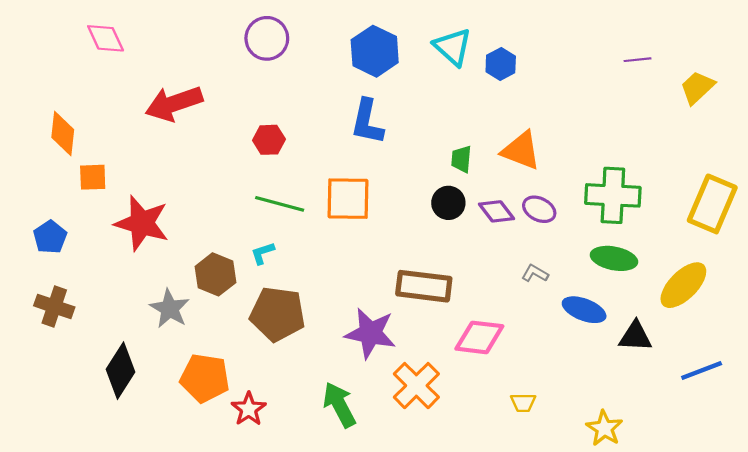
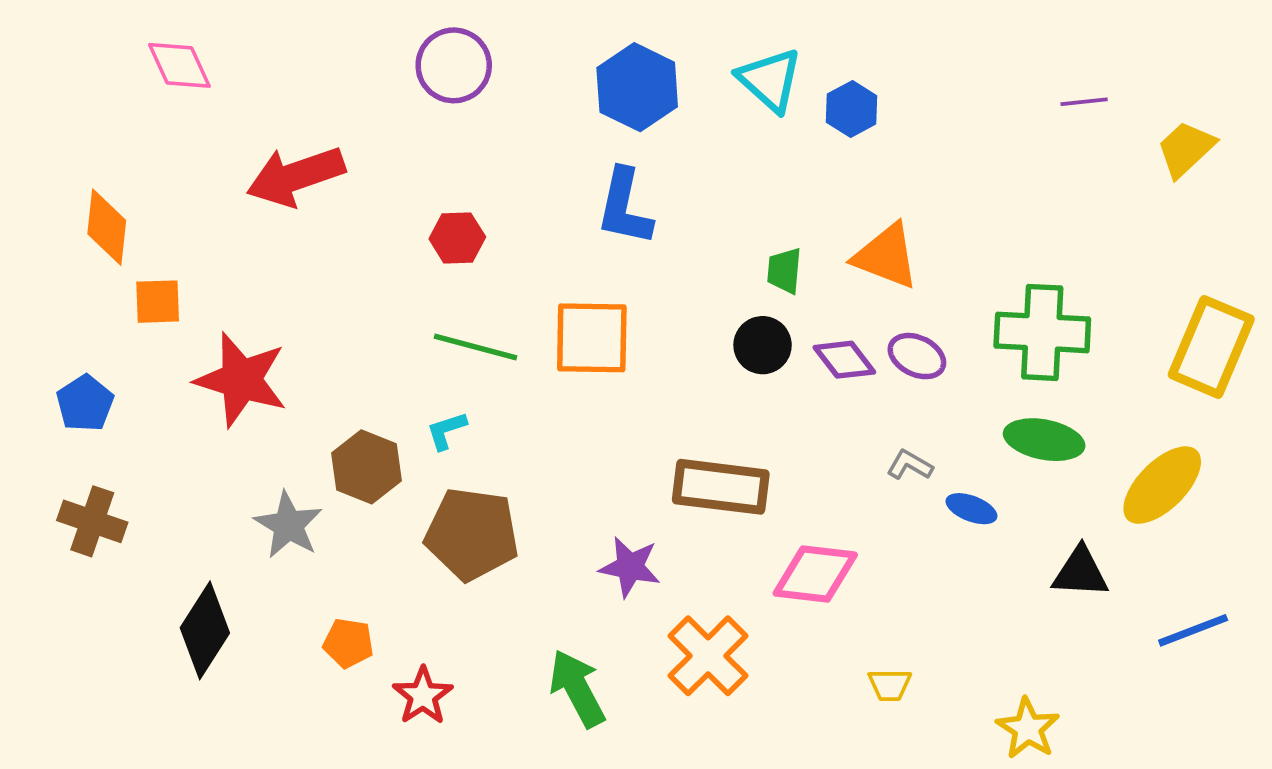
blue ellipse: (584, 310) -> (971, 509), moved, size x0.7
purple star: (370, 333) -> (630, 567), size x0.7
orange pentagon: (205, 378) -> (348, 643), size x0.6

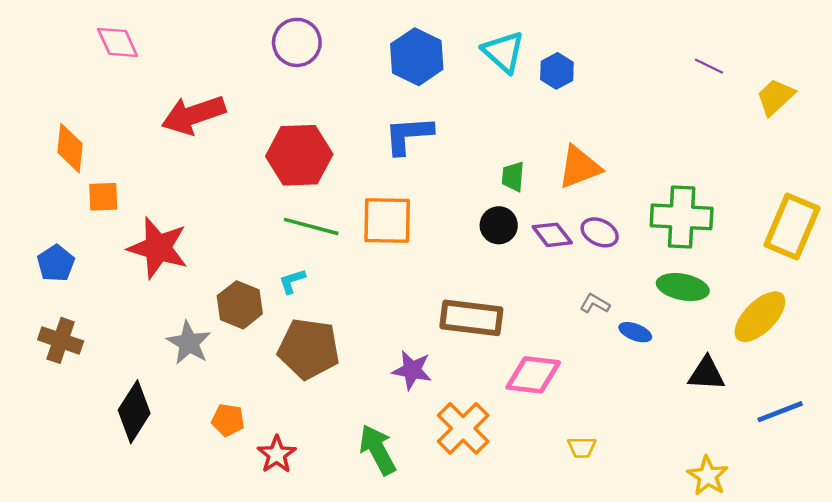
purple line: (1084, 102) -> (709, 66), turned 32
blue L-shape: (624, 207) -> (408, 135), turned 74
red hexagon: (457, 238) -> (299, 155), size x1.8
orange triangle: (886, 256) -> (579, 167), turned -42
yellow star: (1028, 728) -> (708, 476), moved

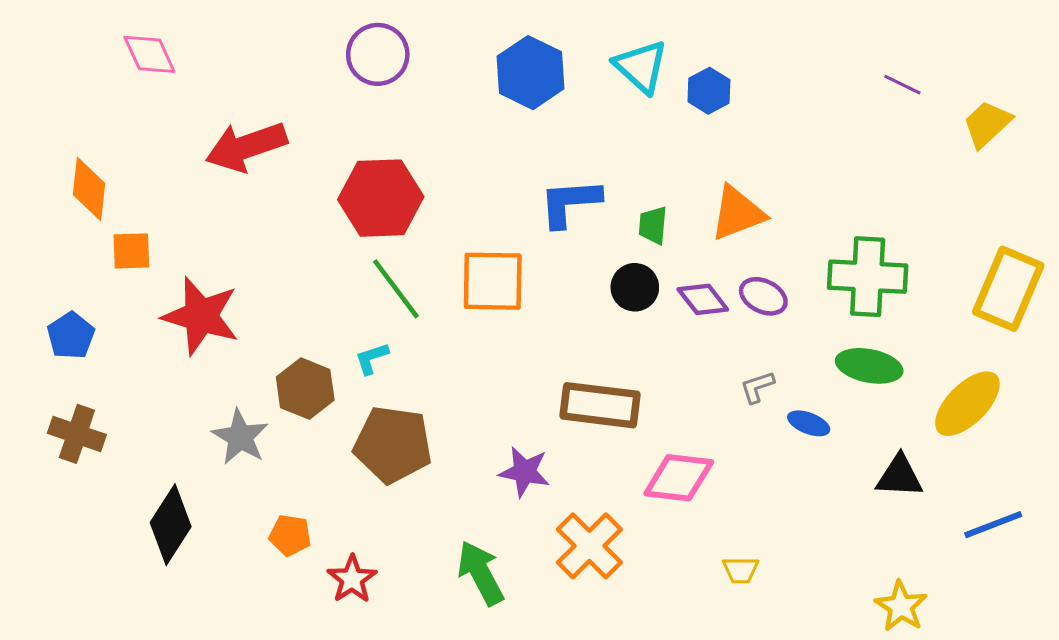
blue L-shape: (408, 135) -> (570, 203), moved
green line: (311, 226) -> (396, 289), turned 38
gray L-shape: (595, 304) -> (757, 387), turned -48

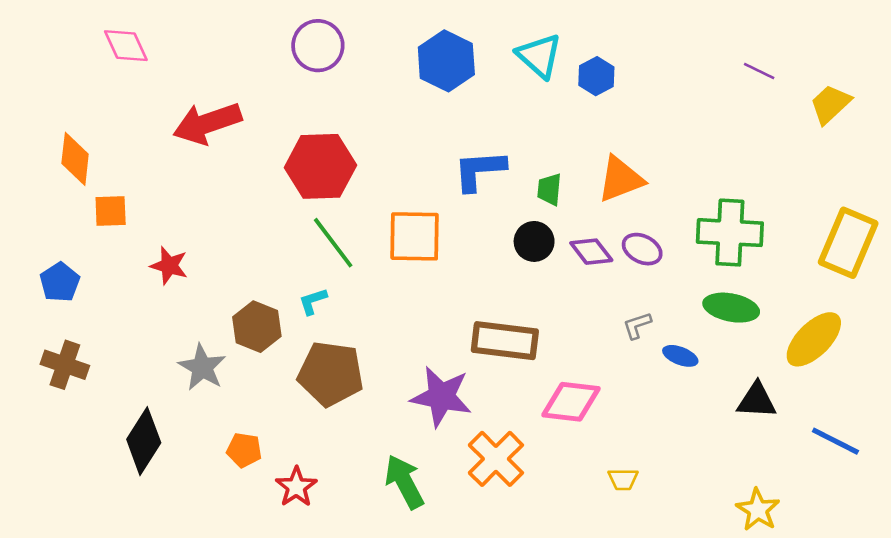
red star: (201, 316) -> (169, 266), size x0.6
purple star: (524, 472) -> (441, 397), size x1.4
blue line: (993, 525) -> (835, 441), turned 48

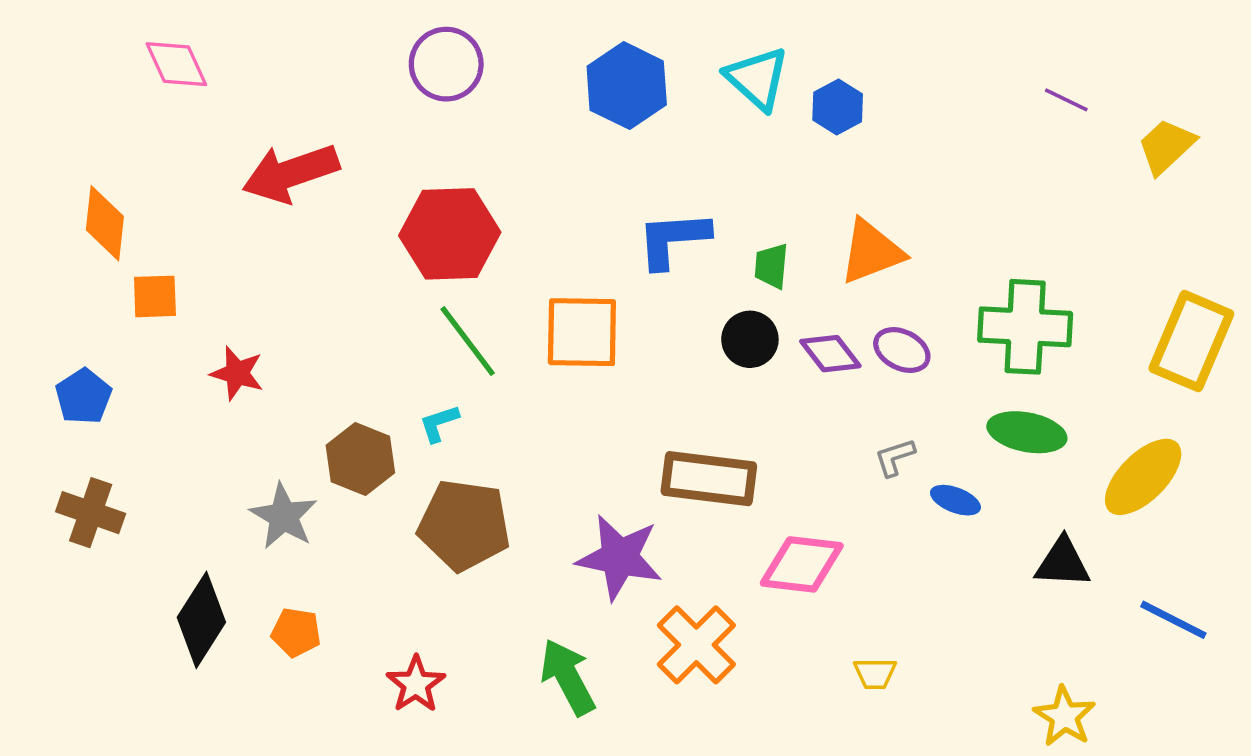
orange pentagon: (244, 450) -> (296, 632), moved

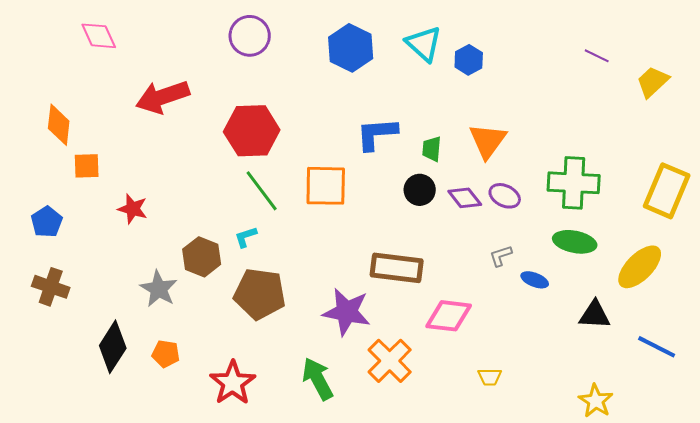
orange triangle: (871, 252) -> (488, 141), turned -33
red star: (416, 684) -> (233, 383), size x1.4

